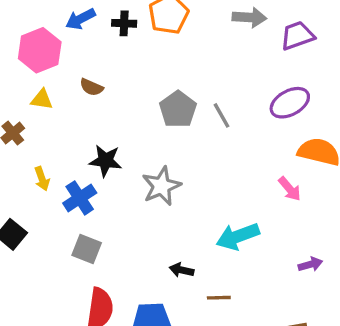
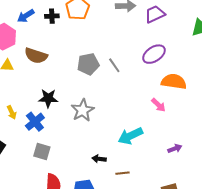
brown semicircle: (91, 87) -> (36, 56), size x1.6
gray pentagon: (178, 109) -> (88, 64), turned 30

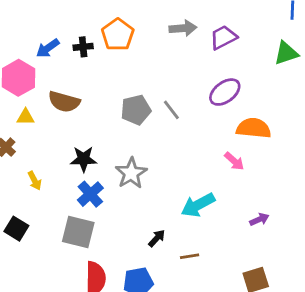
blue cross: (35, 122) -> (90, 194), moved
gray square: (42, 151) -> (78, 232), size x1.4
black arrow: (99, 159) -> (157, 238), turned 128

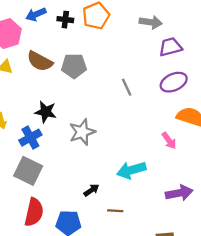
purple trapezoid: (223, 37) -> (170, 47), moved
gray pentagon: (136, 110) -> (74, 66), moved
blue cross: (90, 194) -> (30, 138), moved
purple arrow: (259, 219) -> (179, 193), size x1.6

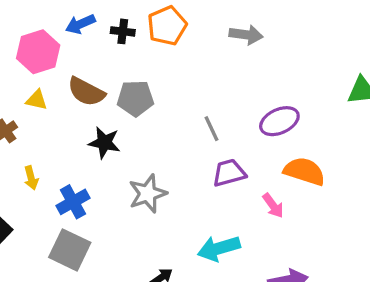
purple trapezoid: (170, 47) -> (229, 173), moved
black star: (46, 112) -> (104, 143), moved

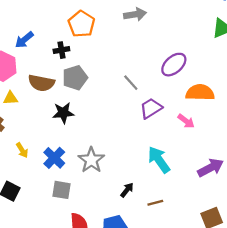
black cross: (123, 31) -> (61, 50), moved
gray star: (148, 194) -> (91, 160), moved
cyan arrow: (219, 248) -> (159, 160), turned 88
gray square: (70, 250) -> (62, 190), size x0.7

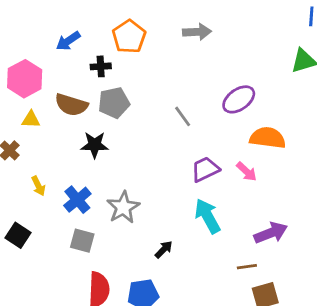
blue arrow: (24, 40) -> (68, 41), moved
purple trapezoid: (151, 108) -> (205, 169), moved
brown line: (155, 203) -> (247, 267), moved

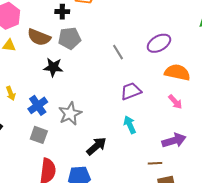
pink arrow: (246, 172) -> (175, 102), moved
cyan arrow: (207, 216) -> (130, 125), size x0.7
black arrow: (164, 249) -> (96, 146), size x1.5

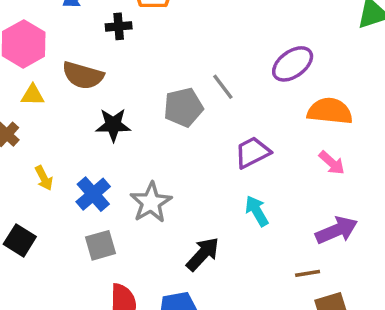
gray pentagon: (70, 38) -> (183, 107), moved
gray square: (39, 135) -> (100, 245), turned -30

